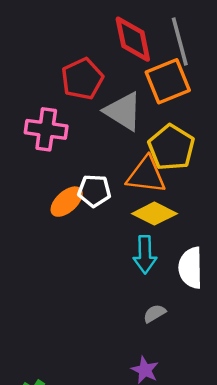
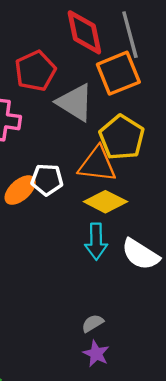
white semicircle: (191, 268) -> (141, 254), turned -57
gray semicircle: (154, 313) -> (93, 323), moved

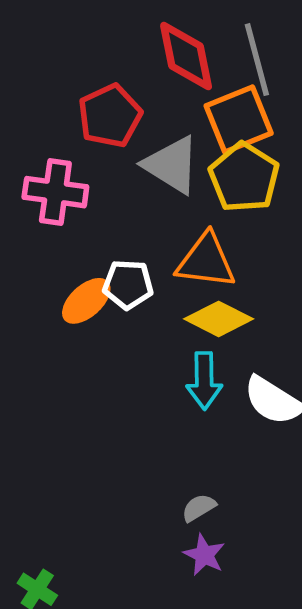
yellow pentagon: (122, 137) -> (244, 178), moved

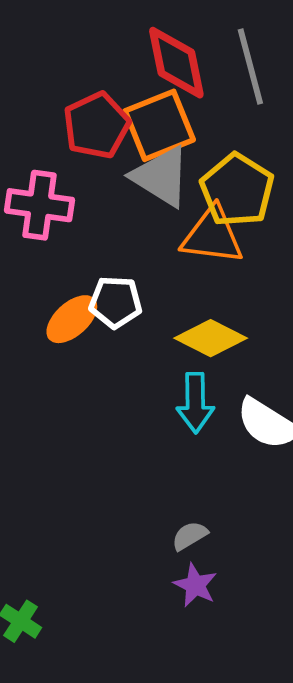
orange square: (239, 119) -> (159, 125), moved
orange triangle: (206, 261) -> (212, 236), moved

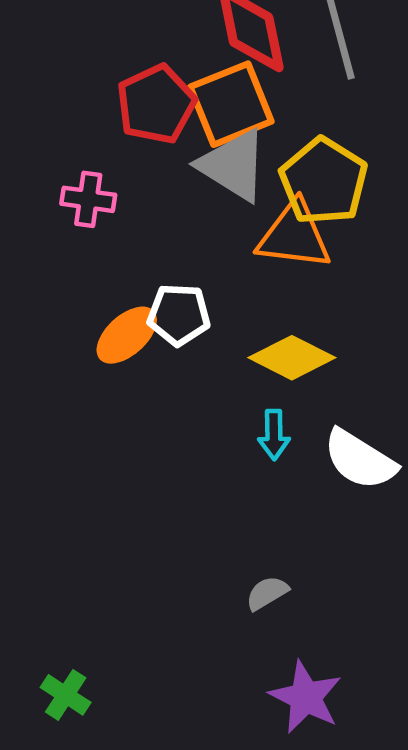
pink cross: (40, 205) -> (88, 199), size x0.7
cyan arrow: (195, 403) -> (274, 435), size x0.7
purple star: (195, 585) -> (306, 697), moved, size x1.4

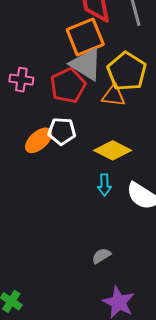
red pentagon: (156, 104) -> (68, 86), moved
orange triangle: (294, 235) -> (114, 96), size x0.7

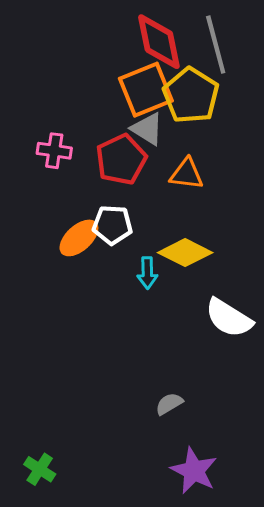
gray triangle: (86, 64) -> (147, 129), size x0.7
yellow pentagon: (127, 71) -> (191, 95), moved
cyan arrow: (104, 185) -> (147, 273), moved

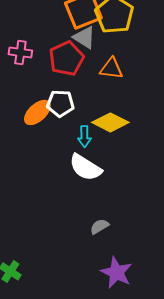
white semicircle: (229, 318) -> (85, 167), moved

